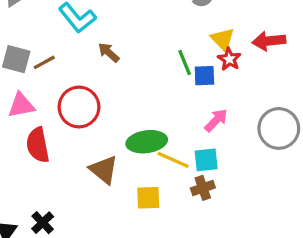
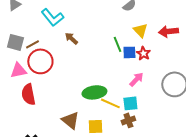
red star: (229, 59) -> (143, 53), moved
red circle: (79, 107) -> (40, 61), moved
brown triangle: (104, 170) -> (70, 120), moved

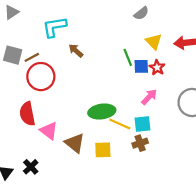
cyan L-shape: (52, 17) -> (54, 27), turned 120
pink triangle: (18, 70) -> (49, 131), moved, turned 48

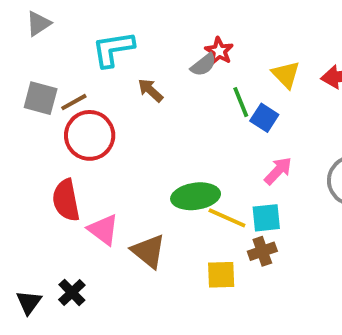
gray semicircle: (141, 13) -> (203, 65), moved
blue square: (141, 66) -> (264, 118), turned 35
red star: (157, 68) -> (219, 51), moved
yellow square: (103, 150) -> (221, 275), moved

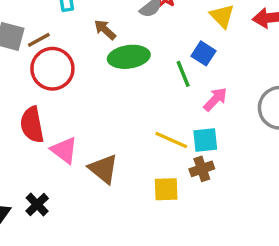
green line: (241, 102) -> (183, 74), moved
green ellipse: (196, 196) -> (129, 57), moved

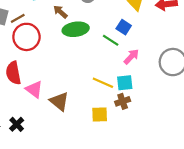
green line: (183, 74) -> (111, 40), turned -35

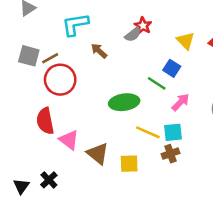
green ellipse: (76, 29) -> (124, 102), moved
yellow square: (100, 114) -> (129, 164), moved

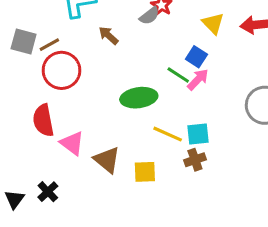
pink arrow: (181, 102) -> (198, 79), moved

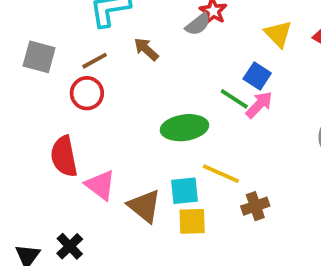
brown line: (49, 45) -> (95, 61), moved
red circle: (61, 70) -> (87, 93), size x0.7
cyan square: (198, 134) -> (184, 191), moved

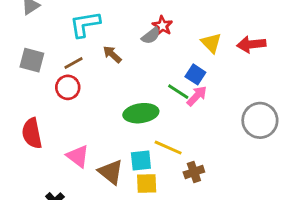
red semicircle: (64, 156) -> (32, 133), moved

